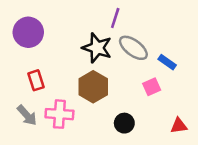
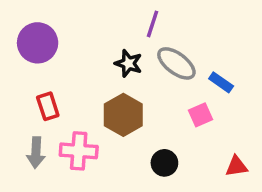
black star: (97, 48) -> (128, 63), size x0.7
gray arrow: (27, 115) -> (36, 153), turned 45

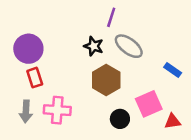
purple circle: (38, 43) -> (28, 49), moved
blue rectangle: (221, 82) -> (173, 70), moved
brown hexagon: (123, 115) -> (106, 80), moved
pink square: (200, 115) -> (149, 104), moved, size x1.5

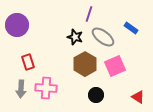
purple circle: (28, 49) -> (17, 25), moved
blue rectangle: (173, 70) -> (131, 28), moved
pink square: (149, 104) -> (115, 66), moved
red triangle: (173, 121) -> (138, 97), turned 40

